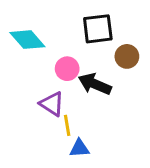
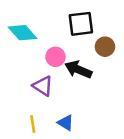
yellow line: (67, 125) -> (33, 124), moved
blue triangle: (79, 148) -> (66, 123), turned 36

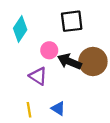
cyan diamond: (23, 33) -> (20, 29), turned 75
brown circle: (105, 47) -> (93, 62), moved, size x1.6

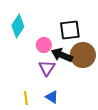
black square: (72, 21) -> (70, 30), moved
purple triangle: (38, 76) -> (47, 68), moved, turned 30

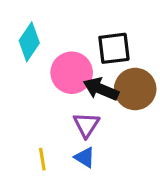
pink circle: (44, 45) -> (72, 73), size x1.6
purple triangle: (47, 68) -> (86, 125), moved

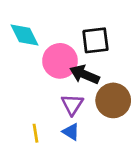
cyan diamond: (29, 42) -> (25, 35), turned -60
brown circle: (135, 89) -> (113, 100), moved

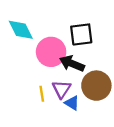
blue triangle: (71, 132) -> (72, 103), moved
yellow line: (35, 133) -> (42, 94), moved

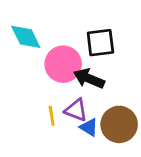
brown circle: (96, 86) -> (119, 124), moved
purple triangle: (62, 89) -> (76, 110), turned -42

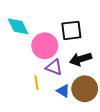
black arrow: (89, 78) -> (81, 59), moved, turned -40
purple triangle: (76, 110) -> (54, 67), moved

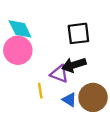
pink circle: (45, 46) -> (18, 50), moved
black arrow: (81, 59) -> (74, 65), moved

